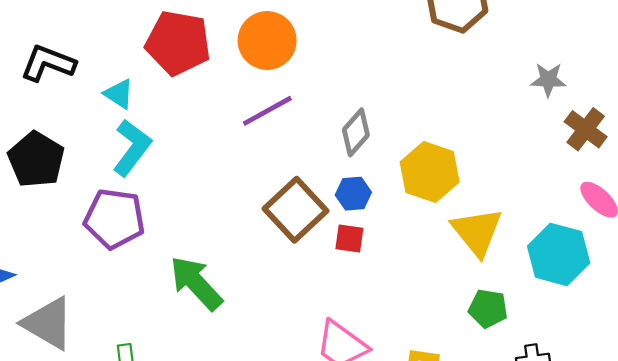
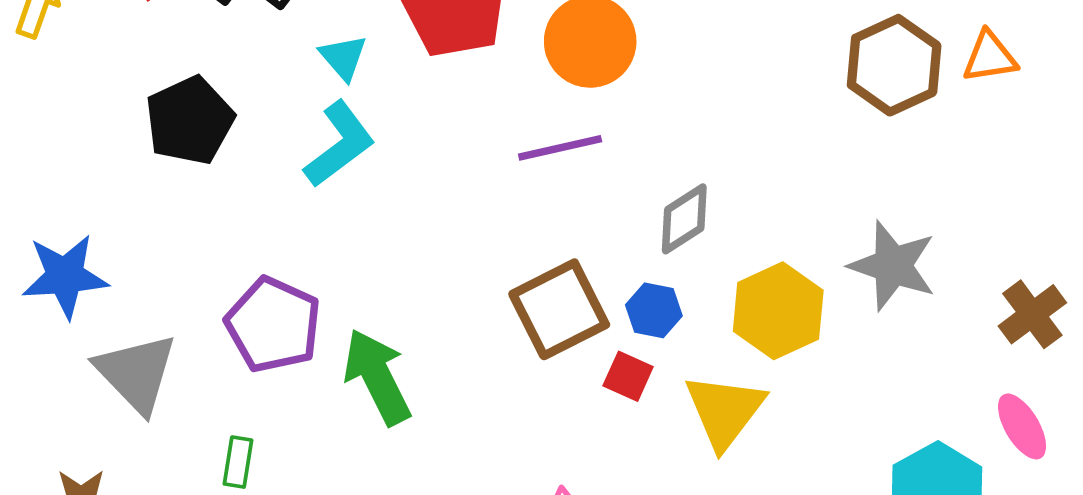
gray star: (548, 80) -> (893, 266), moved, size x1.6
purple pentagon: (114, 219) -> (273, 325), moved
yellow triangle: (477, 232) -> (725, 411), moved

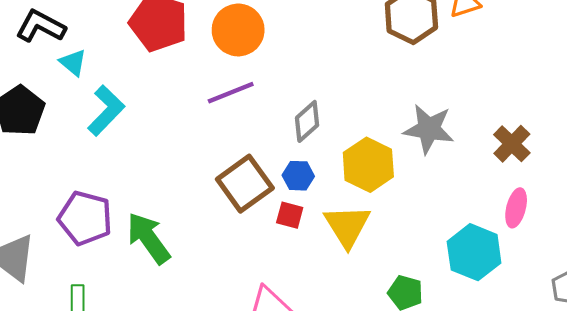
cyan triangle: (343, 57) -> (73, 63), moved
pink ellipse: (1022, 426) -> (516, 208), turned 54

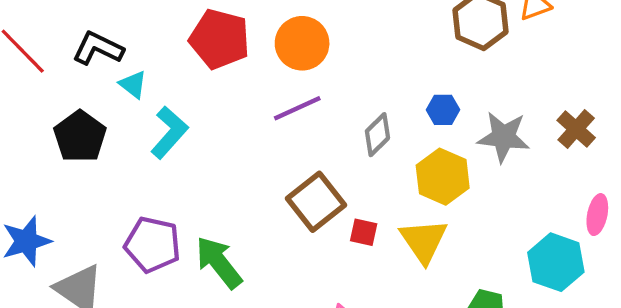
brown cross: (512, 144) -> (576, 129), moved
blue hexagon: (298, 176) -> (443, 110), moved

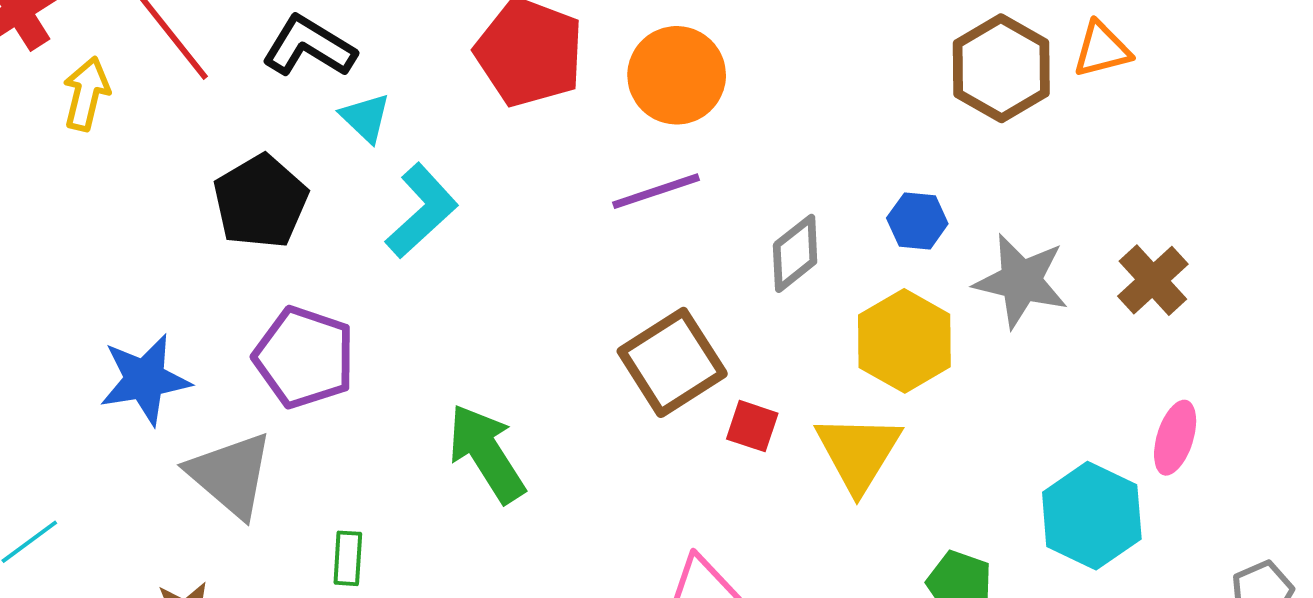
purple pentagon: (153, 245) -> (304, 357), moved

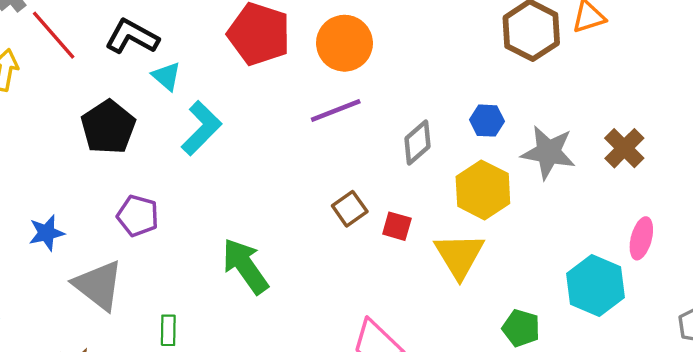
purple pentagon: (304, 357) -> (138, 216), size x0.7
brown square: (672, 362) -> (350, 209), size x0.6
blue star: (145, 379) -> (46, 233), size x0.7
red square: (752, 426) -> (397, 226), moved

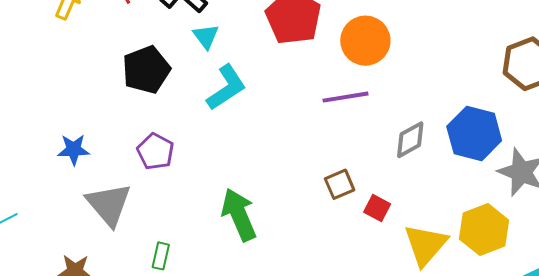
blue hexagon: (487, 121) -> (474, 133), size x1.8
yellow hexagon: (483, 190) -> (484, 230), moved

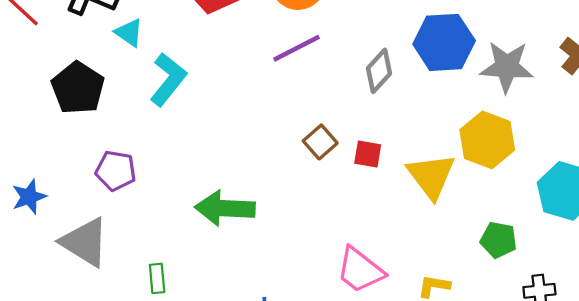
green arrow: (239, 215) -> (225, 208), turned -46

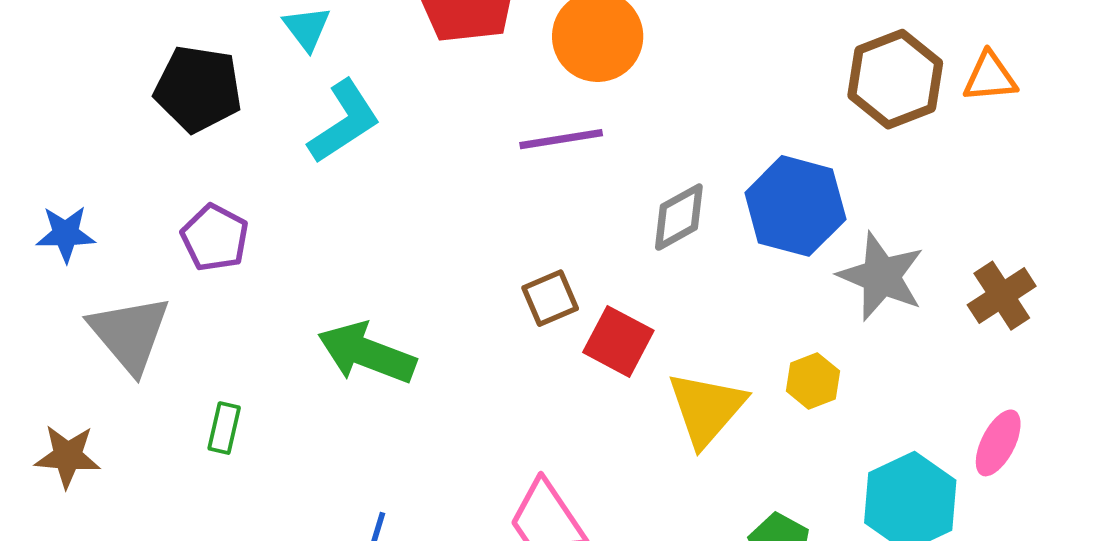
black pentagon: (78, 88) -> (198, 89), turned 30
yellow hexagon: (487, 140) -> (813, 381), size x0.6
red square: (368, 154) -> (618, 341), size x1.4

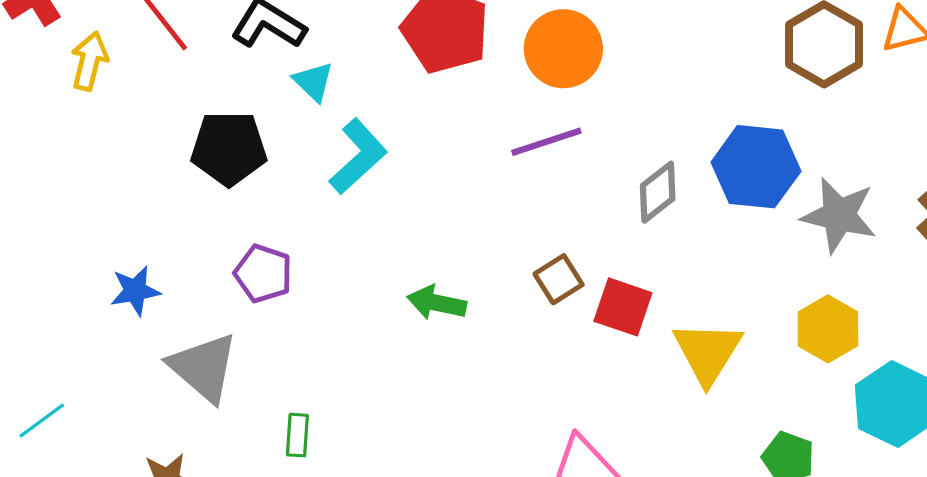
green arrow: (367, 353) -> (437, 303), moved, size x0.7
yellow hexagon: (813, 381) -> (828, 329), moved, size x1.4

